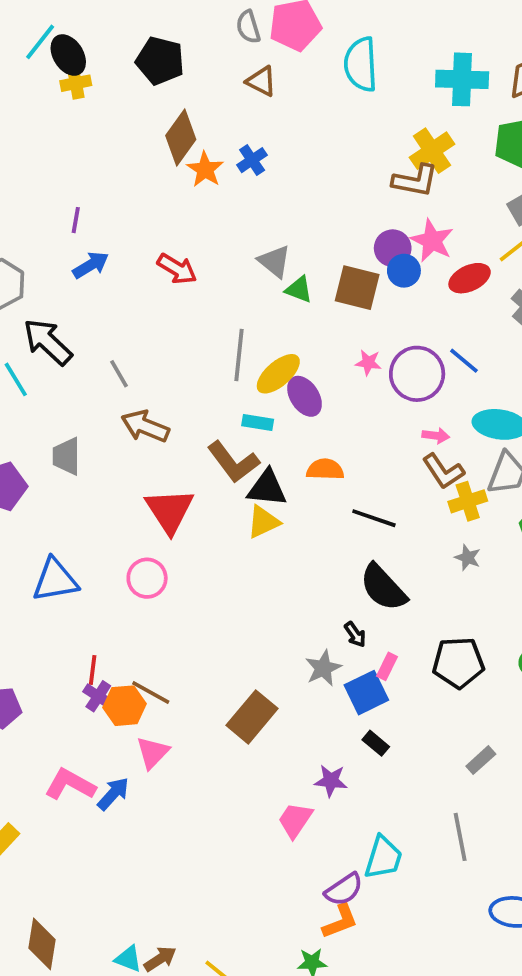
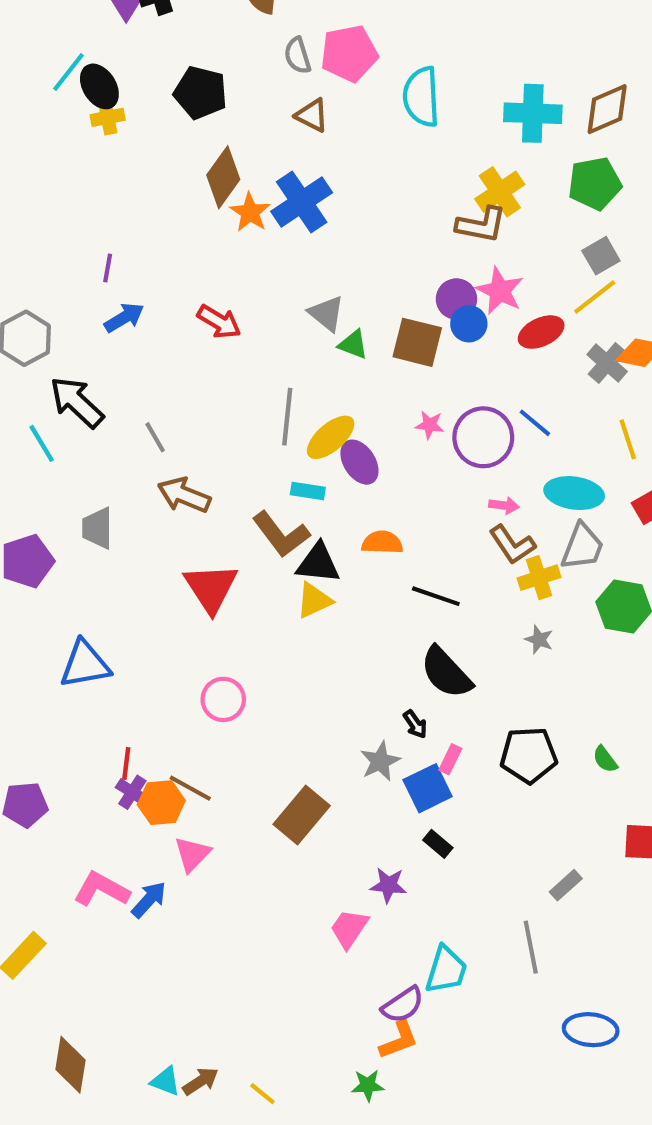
blue cross: (252, 160) -> (302, 202), size x1.8
pink circle: (147, 578) -> (223, 699), moved
gray rectangle: (481, 760) -> (566, 885), moved

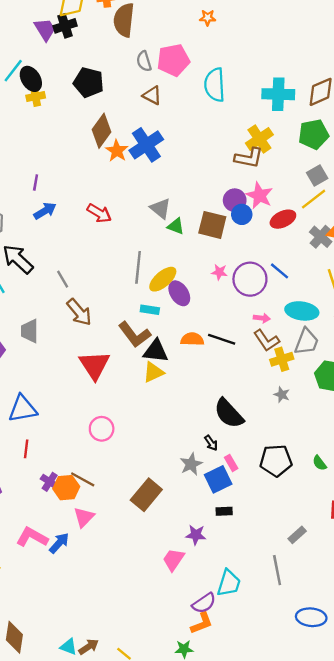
brown arrow: (184, 495) -> (79, 312), turned -152
black line: (436, 596) -> (222, 339), moved
pink rectangle: (450, 759) -> (231, 463), turned -56
red line: (126, 763) -> (26, 449), moved
black rectangle: (438, 844) -> (224, 511), turned -42

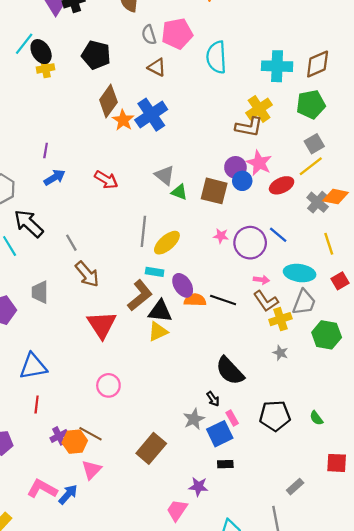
purple ellipse: (179, 293) -> (183, 285), moved
brown L-shape: (135, 335) -> (140, 295), turned -92
purple cross: (50, 482) -> (59, 436), turned 30

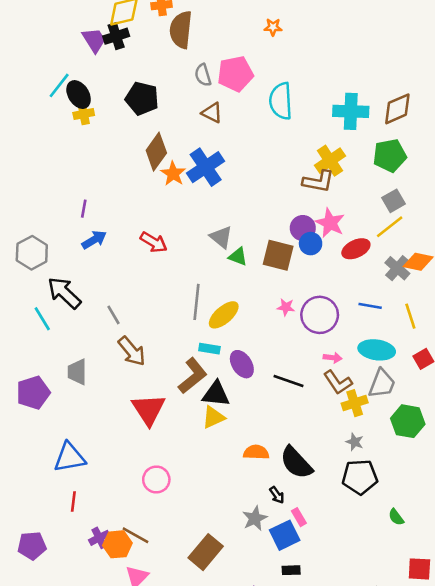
blue line: (278, 235) -> (370, 306), moved, turned -30
orange semicircle: (195, 300) -> (256, 452), moved
black pentagon: (275, 416) -> (360, 477), moved

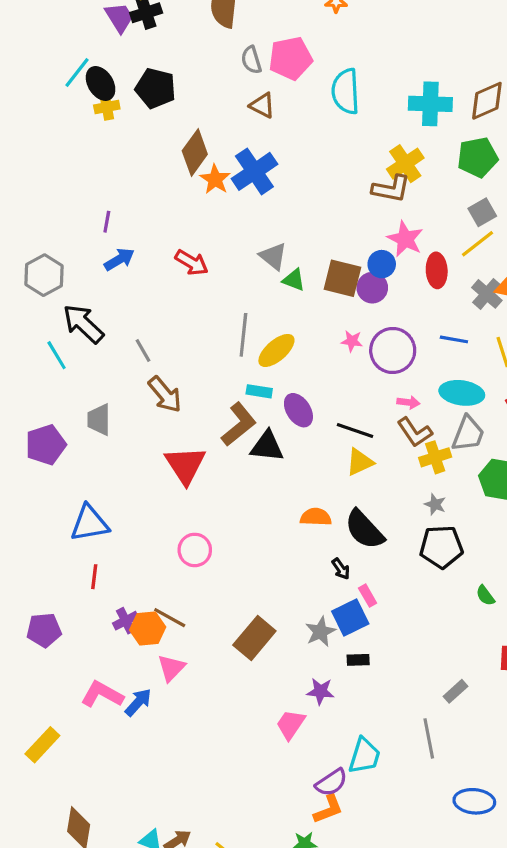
black pentagon: (142, 98) -> (156, 88), moved
purple circle: (303, 228) -> (372, 288), moved
red ellipse: (356, 249) -> (437, 270), turned -68
yellow triangle: (213, 417) -> (360, 462), moved
gray star: (255, 518) -> (320, 632), moved

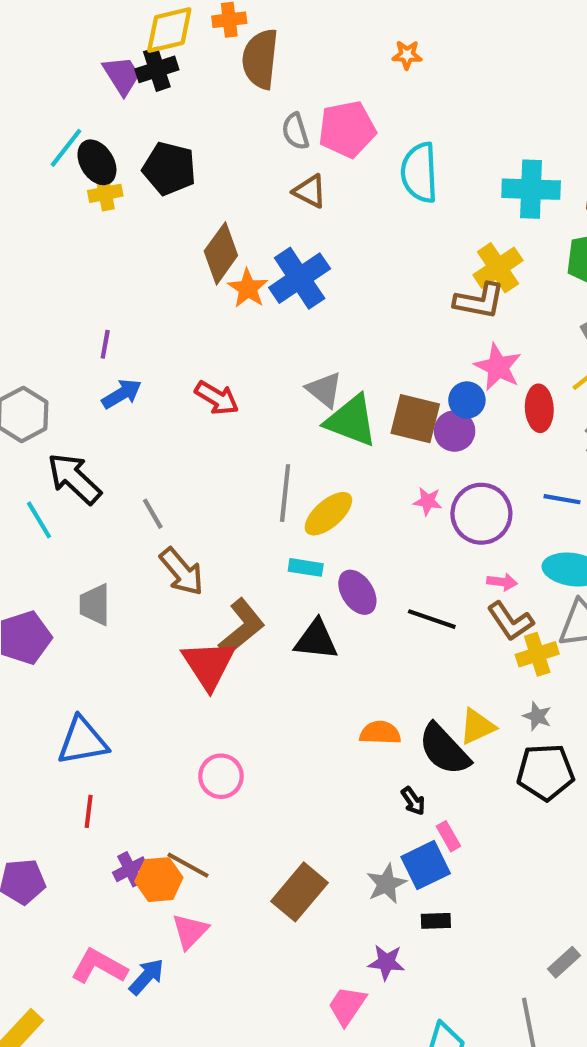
green triangle: (294, 280) -> (351, 421), size x1.8
brown L-shape: (239, 424) -> (242, 627), moved
yellow triangle: (360, 462) -> (477, 727), moved

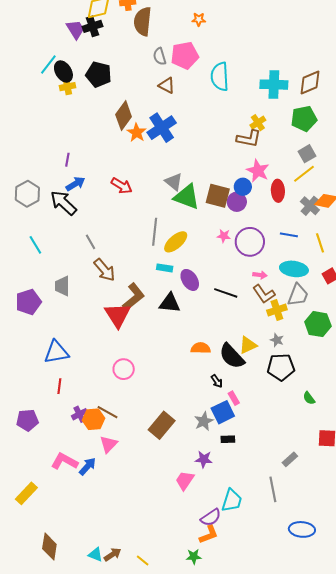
orange star: (407, 55) -> (199, 19), moved
yellow cross: (498, 268) -> (258, 123), size x0.7
black arrow: (74, 479) -> (63, 203), moved

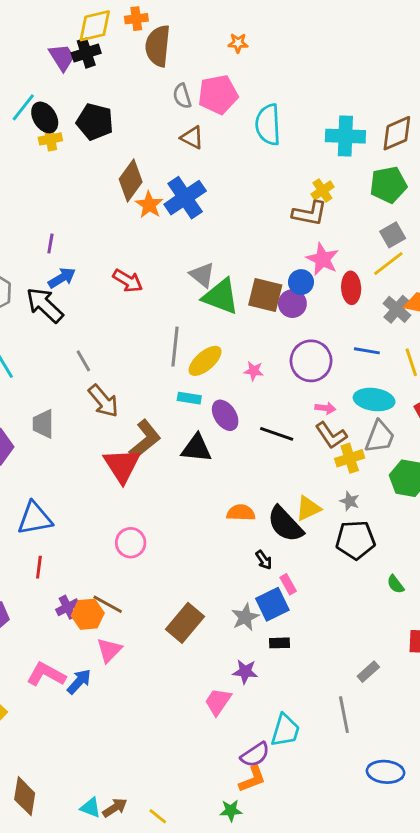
pink star: (224, 236) -> (254, 371), moved

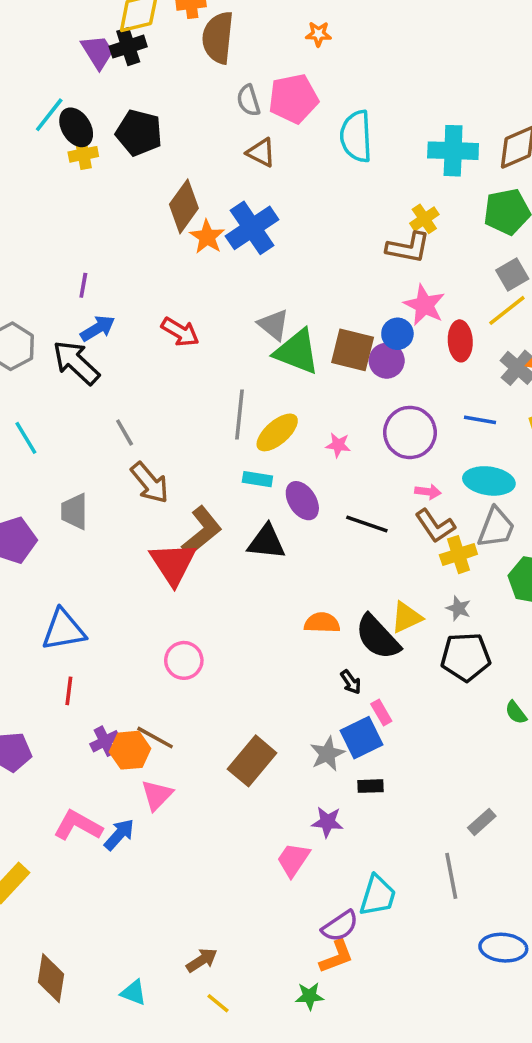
brown arrow: (115, 808) -> (202, 960), moved

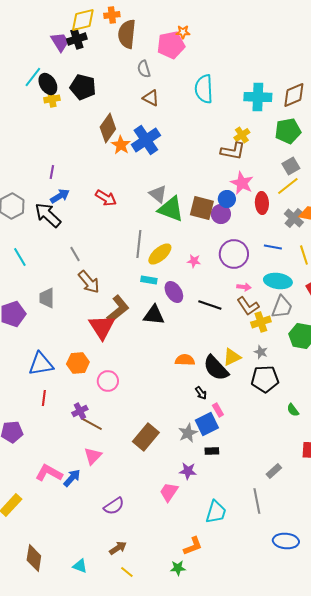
pink pentagon: (293, 99) -> (171, 45), moved
purple cross: (105, 741) -> (80, 411), moved
orange hexagon: (130, 750) -> (78, 363), moved
purple semicircle: (340, 926) -> (114, 506), moved

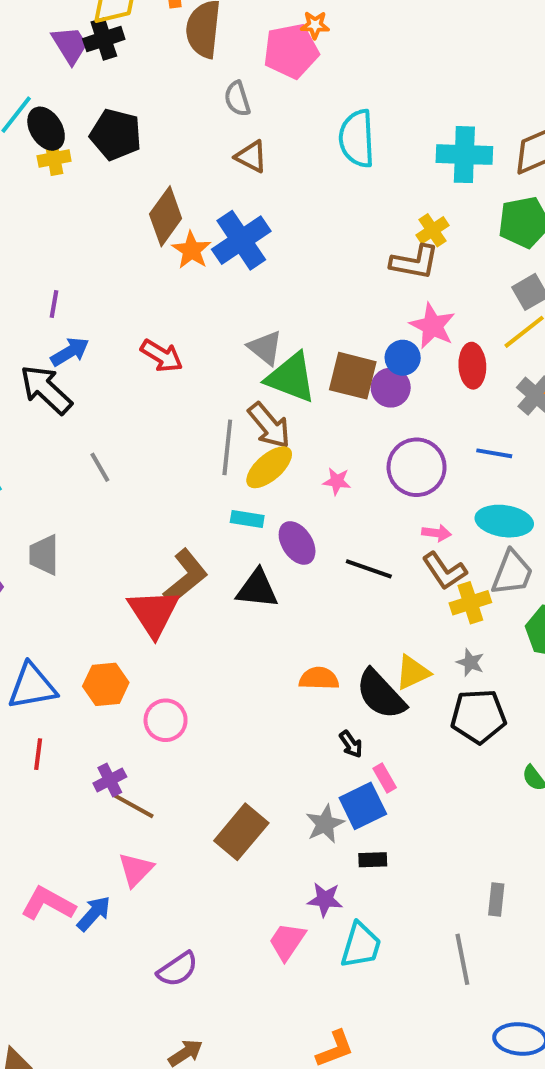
brown arrow: (89, 282) -> (269, 425), moved
gray rectangle: (274, 471) -> (496, 900), turned -42
cyan trapezoid: (216, 512) -> (361, 945), moved

